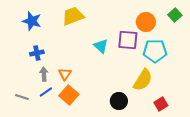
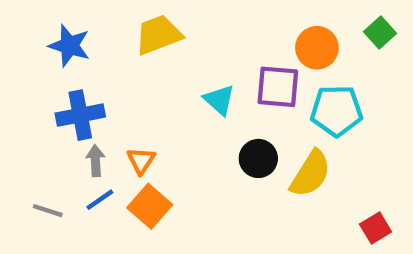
blue cross: (37, 53) -> (80, 115), size x1.5
black circle: (119, 101) -> (258, 158), moved
red square: (161, 104) -> (376, 228), moved

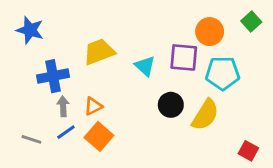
yellow trapezoid: (158, 35) -> (99, 52), moved
blue star: (69, 46) -> (30, 30), moved
orange triangle: (141, 161) -> (93, 106), turned 30
red square: (376, 228) -> (248, 151), turned -30

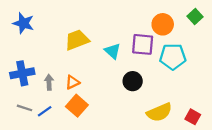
blue cross: (53, 76) -> (22, 73), moved
yellow semicircle: (205, 115) -> (159, 112), moved, turned 35
blue line: (66, 132) -> (45, 111), moved

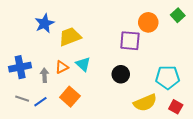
blue star: (23, 23) -> (44, 23), moved, turned 30
cyan triangle: (113, 51) -> (83, 64), moved
cyan pentagon: (173, 57) -> (168, 77), moved
orange triangle: (72, 82) -> (62, 67), moved

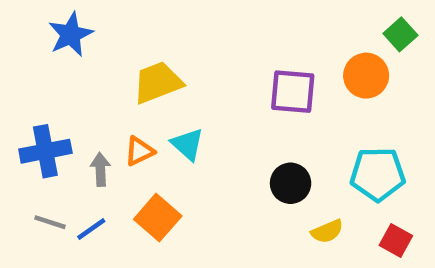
orange circle: (148, 22) -> (366, 76), moved
blue star: (44, 23) -> (71, 34), moved
black circle: (121, 74) -> (291, 183), moved
yellow semicircle: (145, 103) -> (327, 231), size x0.6

